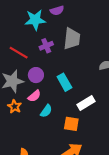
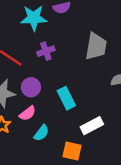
gray trapezoid: (72, 39) -> (96, 46), moved

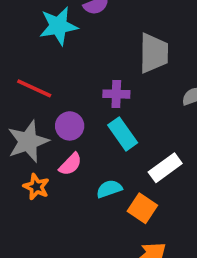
purple cross: (46, 51) -> (116, 94), moved, turned 30
cyan semicircle: (41, 133) -> (109, 189), moved, turned -138
orange square: (72, 151) -> (142, 208), turned 30

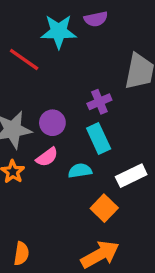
red line: (34, 88) -> (24, 59), moved
purple cross: (116, 94) -> (99, 102), turned -35
cyan semicircle: (109, 189) -> (80, 171), moved

